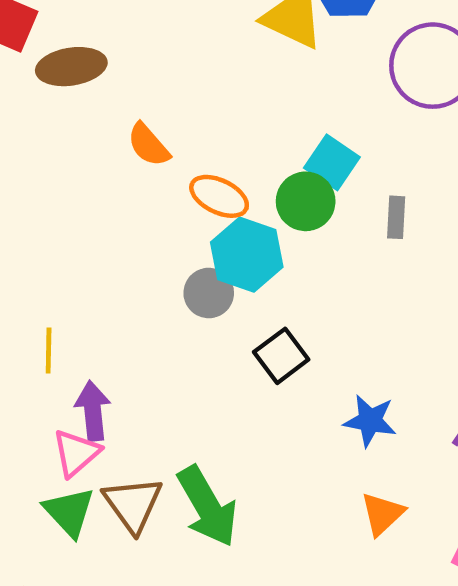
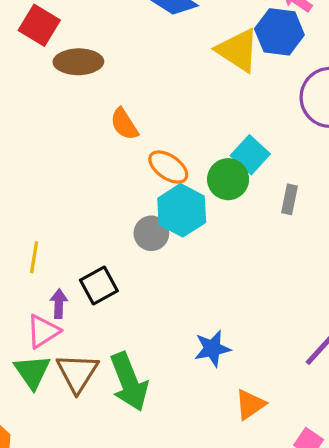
black square: (281, 356) -> (99, 285), moved
purple arrow: (93, 411) -> (59, 304), size x0.7
blue star: (370, 421) -> (212, 349), moved, turned -30

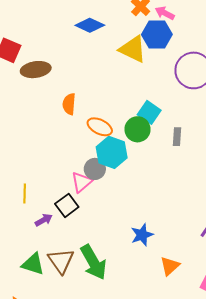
orange semicircle: (124, 124) -> (69, 104), turned 45
purple arrow: (59, 304) -> (44, 220), turned 66
pink triangle: (43, 331) -> (82, 182), moved
green triangle: (32, 372) -> (33, 264), turned -30

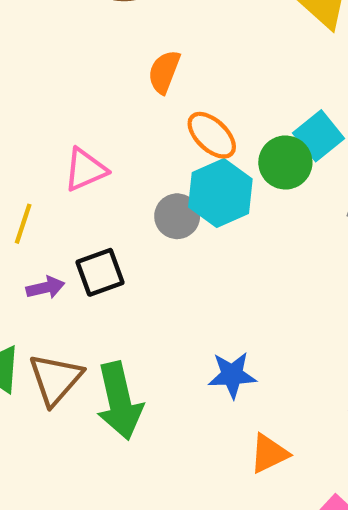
pink triangle: (82, 182) -> (85, 170), moved

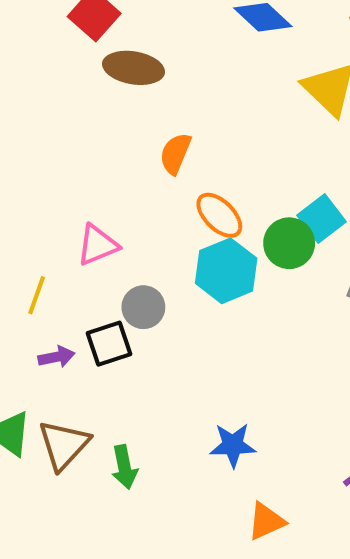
gray circle: (177, 216) -> (143, 307), moved
green arrow: (119, 401) -> (124, 467), size x0.6

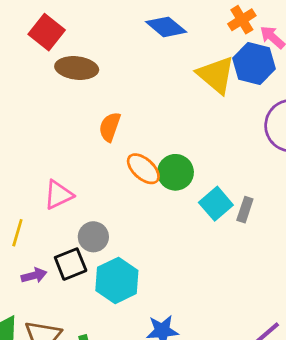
cyan square: (321, 218) -> (216, 204), moved
green circle: (289, 243) -> (175, 172), moved
cyan hexagon: (226, 271) -> (117, 280), moved

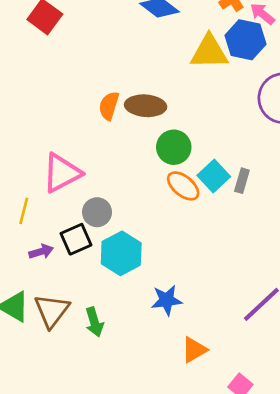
brown ellipse: (77, 68) -> (146, 106), moved
yellow triangle: (216, 75) -> (209, 52), turned -39
orange ellipse: (143, 169) -> (183, 186), moved
pink triangle: (58, 195) -> (62, 173), size x1.4

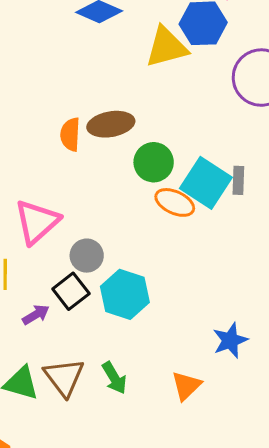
cyan square: (214, 176) -> (206, 183), size x1.4
blue star: (167, 300) -> (230, 340), moved
orange triangle: (194, 350) -> (186, 386), moved

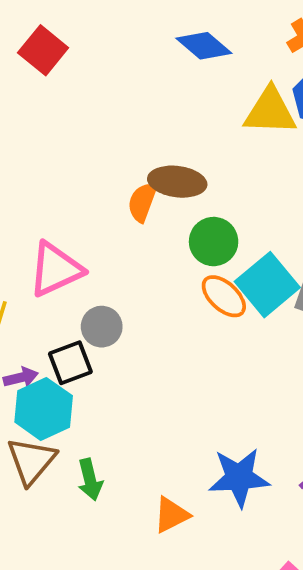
orange semicircle: (70, 134) -> (142, 202), moved
cyan hexagon: (125, 294) -> (44, 409), moved
blue star: (230, 340) -> (239, 478), size x1.4

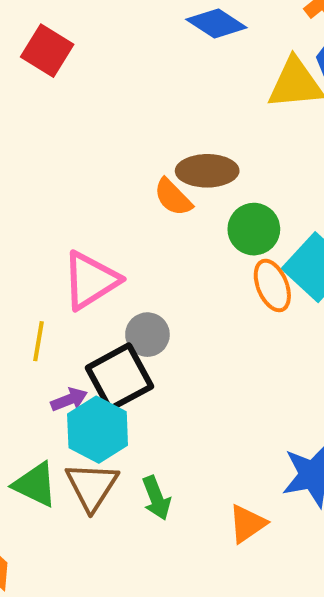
orange semicircle: (142, 202) -> (173, 197), turned -57
orange ellipse: (224, 296) -> (272, 285), turned 33
black square: (70, 363) -> (119, 377), size x1.4

